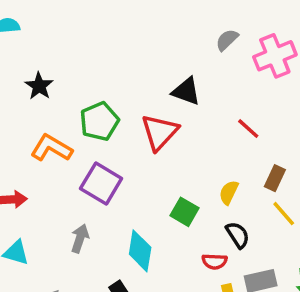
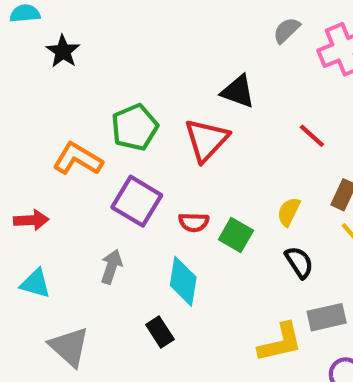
black star: (39, 86) -> (63, 51), moved
red semicircle: (215, 261) -> (194, 222), moved

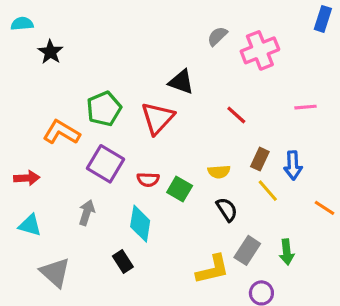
yellow semicircle: (289, 212) -> (219, 172), turned -120
gray rectangle: (327, 317) -> (247, 250), turned -44

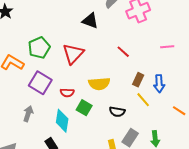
black triangle: (181, 82) -> (90, 21), moved
yellow semicircle: (219, 172) -> (99, 84), moved, size x1.5
green square: (180, 189) -> (84, 108), moved
black semicircle: (227, 209) -> (117, 112), turned 133

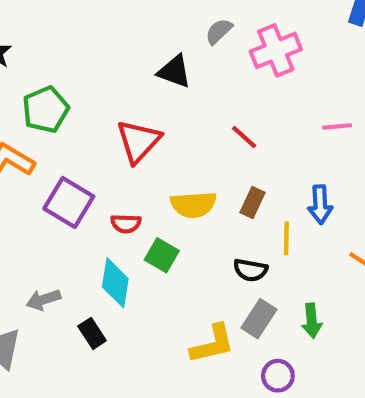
green pentagon: (39, 48) -> (46, 110), moved
brown rectangle: (138, 80) -> (253, 202), moved
yellow line: (143, 100) -> (286, 238), turned 42
black semicircle: (117, 112) -> (250, 270), moved
gray arrow: (28, 114) -> (43, 300), moved, turned -126

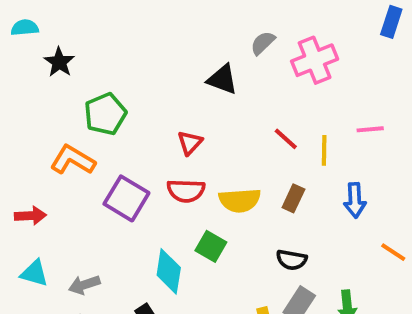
red triangle: (139, 141) -> (190, 143), size x0.6
red semicircle: (126, 224) -> (186, 191), moved, size x1.4
yellow line: (286, 238) -> (324, 150), moved
gray arrow: (43, 300) -> (84, 285), moved

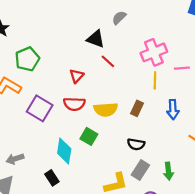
pink cross: (315, 60) -> (154, 52), moved
red line: (286, 139) -> (108, 61), moved

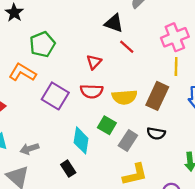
brown rectangle: (137, 108) -> (157, 96), size x1.6
gray rectangle: (140, 170) -> (128, 140), moved

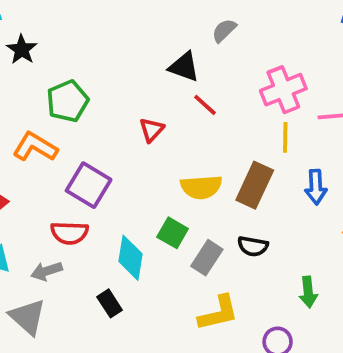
red semicircle: (92, 91) -> (69, 233), moved

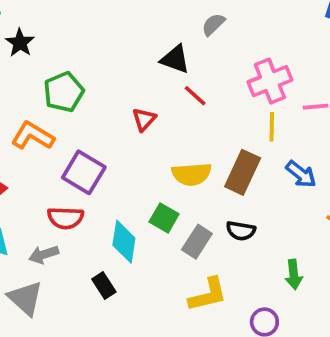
blue arrow: (316, 187) -> (301, 174), turned -48

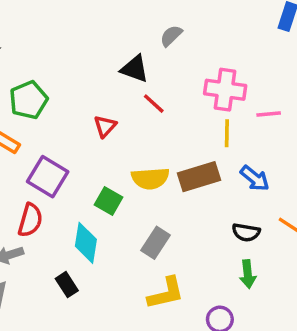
pink cross: (270, 81) -> (225, 90), turned 30
brown rectangle: (243, 172) -> (199, 177), turned 48
red semicircle: (66, 218) -> (30, 220), turned -76
green square: (164, 218) -> (109, 201), moved
black semicircle: (241, 231) -> (246, 232), moved

